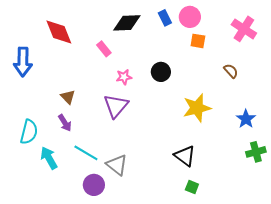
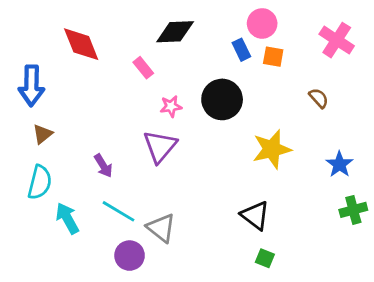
blue rectangle: (165, 18) -> (241, 50), moved
black circle: (161, 72) -> (222, 99), size x1.5
brown triangle: (68, 97) -> (42, 134), moved, turned 35
purple arrow: (65, 123) -> (103, 166), moved

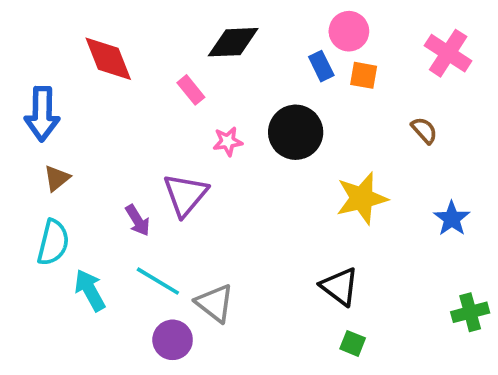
purple triangle: (160, 146) -> (185, 195), moved
green cross: (353, 210) -> (470, 312), moved

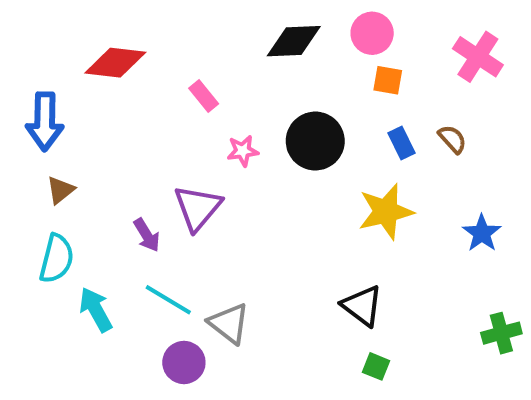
black diamond: (233, 42) -> (294, 41), moved
red diamond: (108, 59) -> (115, 63), turned -62
blue rectangle: (321, 66) -> (401, 143), moved

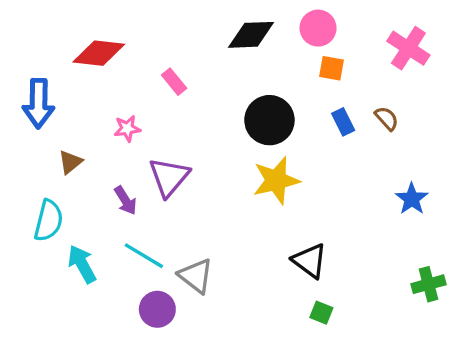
pink star: (243, 151) -> (127, 129), moved
brown triangle: (60, 190) -> (70, 162), moved
yellow star: (386, 212) -> (276, 180), moved

